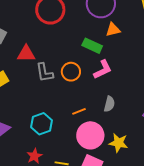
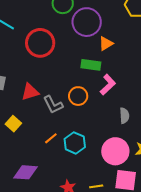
orange line: (79, 111) -> (51, 138), moved
cyan hexagon: (42, 124) -> (75, 143), moved

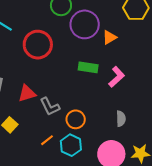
orange triangle: (106, 44) -> (109, 37), moved
pink L-shape: (108, 85) -> (117, 77), moved
orange circle: (78, 96) -> (76, 119), moved

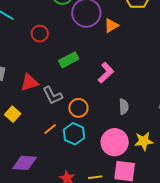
red circle: (38, 45) -> (40, 34), size x0.6
green rectangle: (88, 67) -> (69, 60), moved, turned -36
pink L-shape: (117, 77) -> (106, 73), moved

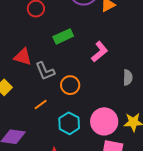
red triangle: (29, 82) -> (23, 57), turned 30
gray semicircle: (124, 107) -> (128, 77), moved
cyan hexagon: (74, 134) -> (69, 123), moved

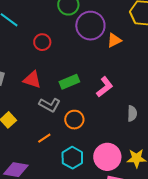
green rectangle: (63, 36) -> (69, 82), moved
red triangle: (23, 57) -> (32, 80), moved
gray L-shape: (45, 71) -> (50, 105), turned -40

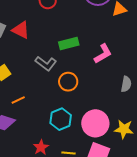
red triangle: (32, 80) -> (21, 30), moved
orange line: (44, 138) -> (18, 100), moved

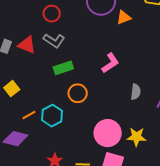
green rectangle: (69, 44) -> (63, 68), moved
gray L-shape: (46, 63) -> (54, 41), moved
cyan hexagon: (61, 119) -> (52, 116), moved

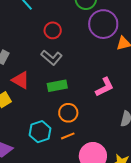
red triangle: (27, 45) -> (21, 80), moved
orange line: (29, 115) -> (68, 136), moved

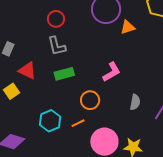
gray L-shape: (52, 58) -> (57, 46), turned 40
orange circle: (68, 113) -> (90, 100), moved

